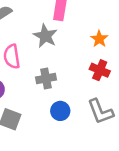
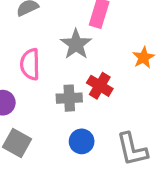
red cross: (100, 70) -> (100, 86), moved

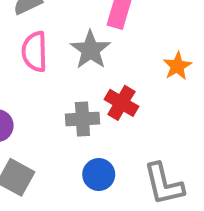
pink semicircle: (30, 64) -> (35, 52), moved

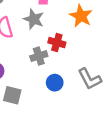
orange star: (177, 66) -> (81, 16), size x1.5

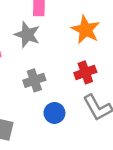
red cross: (57, 43) -> (85, 72), moved, turned -35

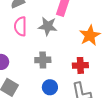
gray star: (27, 35) -> (48, 26), turned -30

